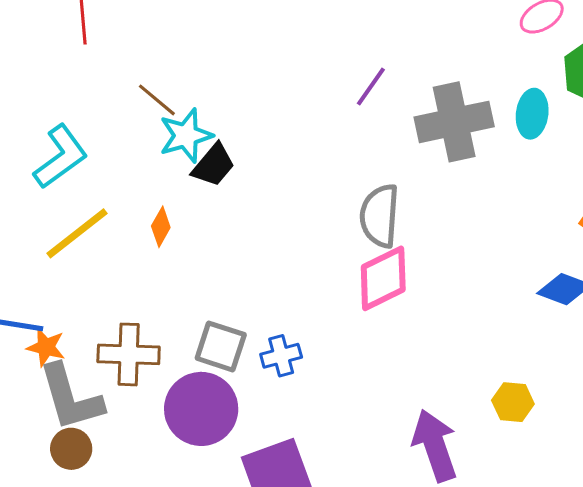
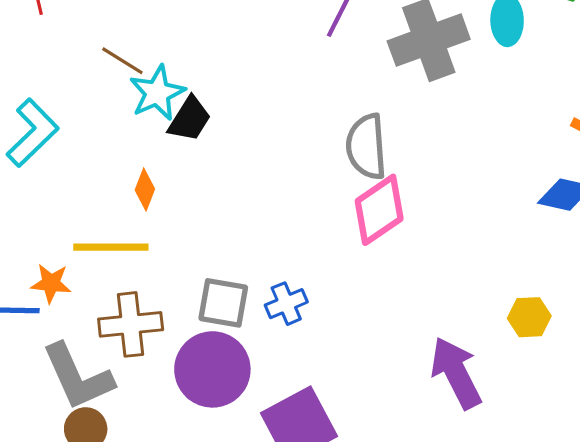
yellow line: (77, 233) -> (111, 247), moved, turned 46
orange star: (46, 347) -> (51, 283), moved

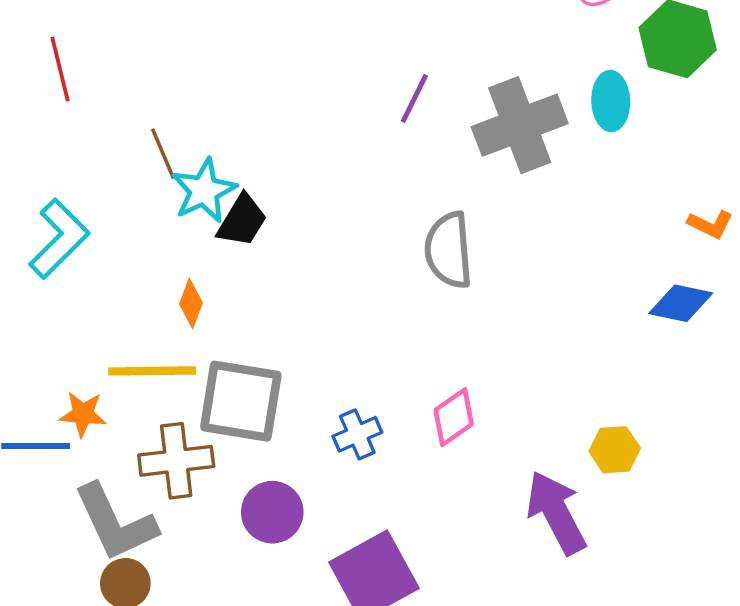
brown line: (122, 61) -> (163, 154), turned 36
pink diamond: (379, 210) -> (454, 417), moved, size x0.7
gray square: (223, 303) -> (241, 401), moved, size x1.4
yellow hexagon: (529, 317) -> (615, 450), moved
purple circle: (212, 369) -> (272, 512), size x0.7

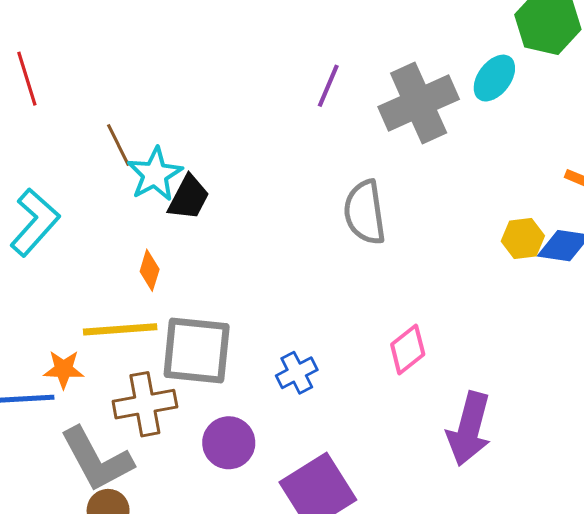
cyan ellipse: (611, 101) -> (494, 78), turned 42
pink diamond: (454, 417) -> (408, 349), moved
yellow hexagon: (615, 450) -> (523, 238), moved
purple arrow: (556, 513) -> (469, 429), turned -134

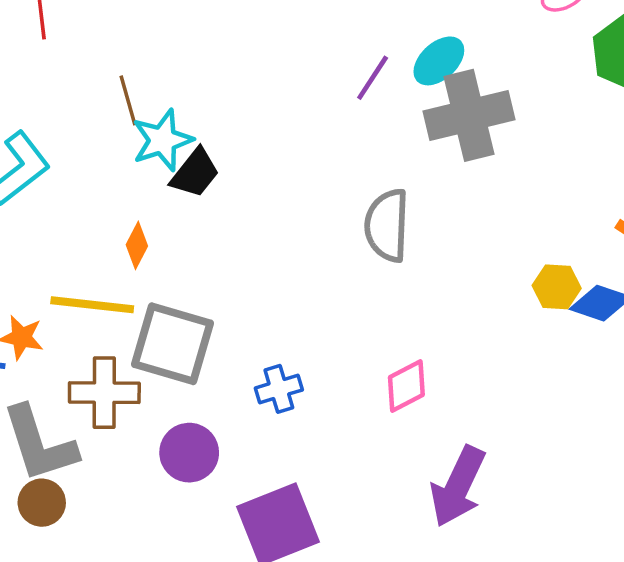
cyan ellipse: (494, 78) -> (439, 61), moved

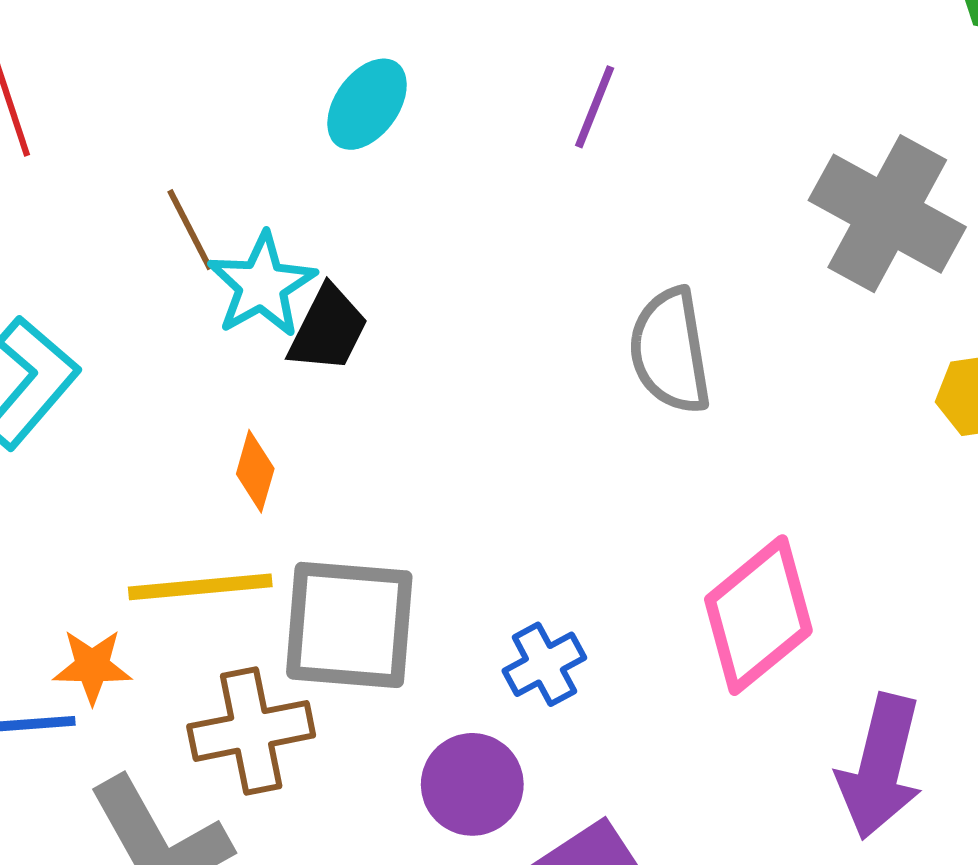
cyan ellipse: (439, 61) -> (367, 104), moved
gray cross: (469, 115) -> (887, 214), moved, turned -36
pink diamond: (406, 386) -> (758, 615), size x1.6
purple circle: (189, 453) -> (472, 784), moved

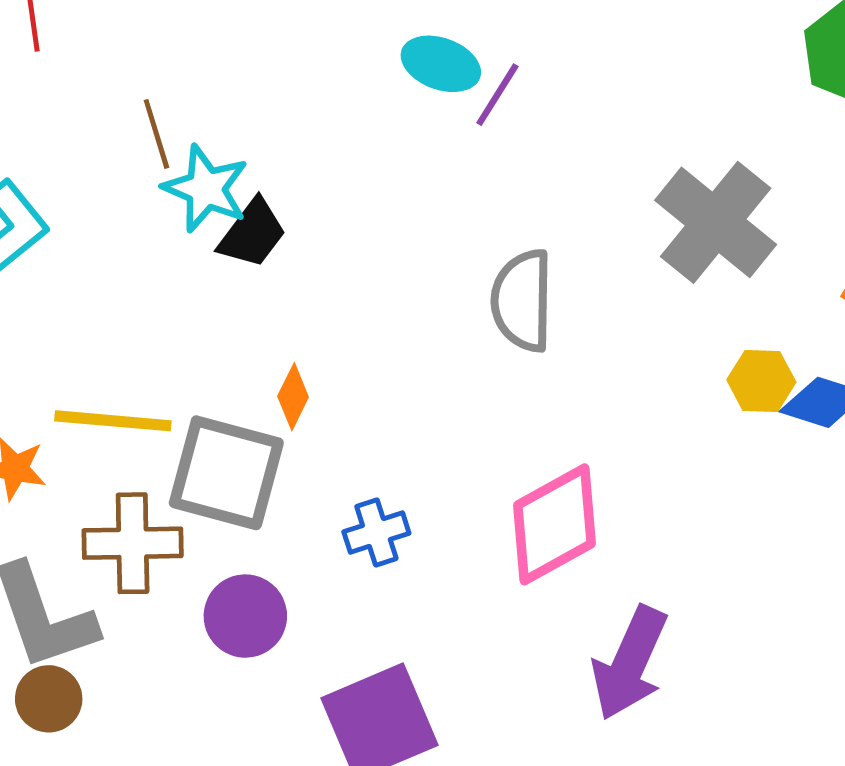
cyan ellipse: (367, 104) -> (441, 64), moved, turned 64
cyan star: (262, 285) -> (206, 189), turned -30
orange diamond: (255, 471) -> (293, 397), moved
purple circle: (472, 784) -> (245, 616), moved

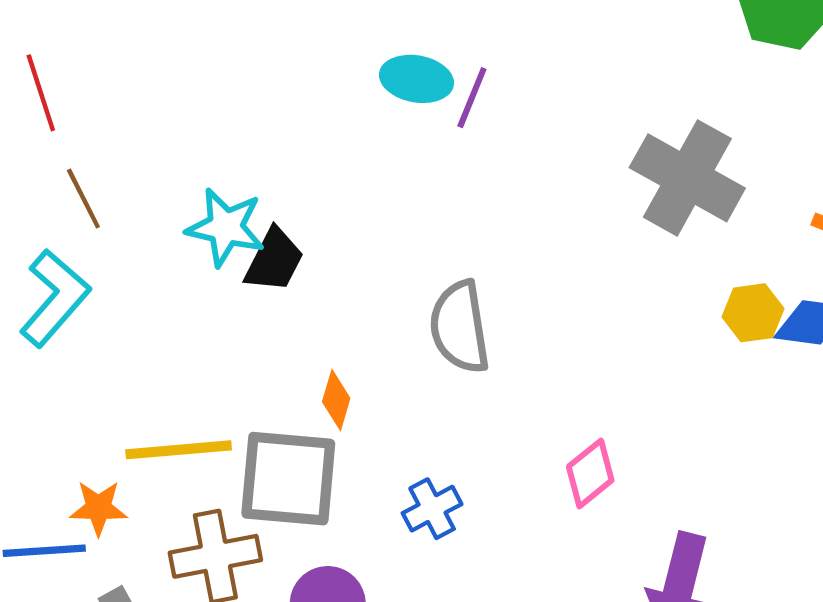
brown line: (156, 134) -> (83, 199), moved
gray semicircle: (522, 301) -> (460, 327), moved
pink diamond: (555, 524) -> (590, 473), size x0.6

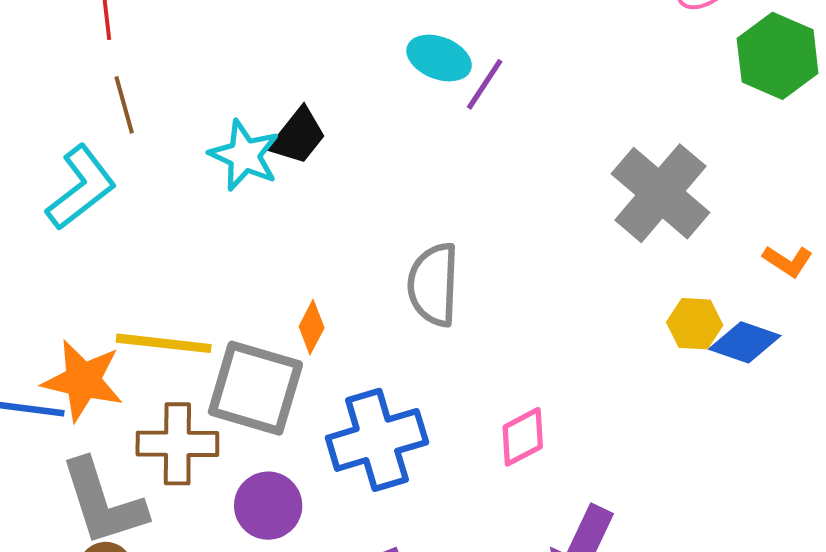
black trapezoid: (274, 260) -> (298, 136), moved
orange star: (98, 508) -> (83, 380), size x1.6
blue cross: (432, 509) -> (377, 440), size x1.8

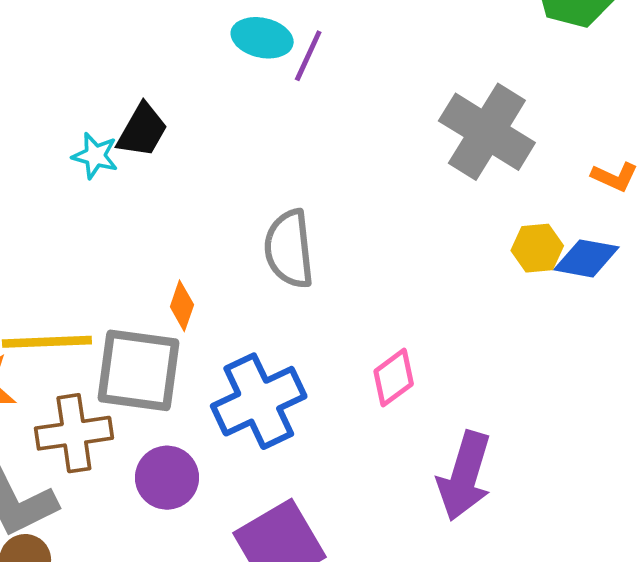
cyan star: (244, 155) -> (95, 156), size x0.7

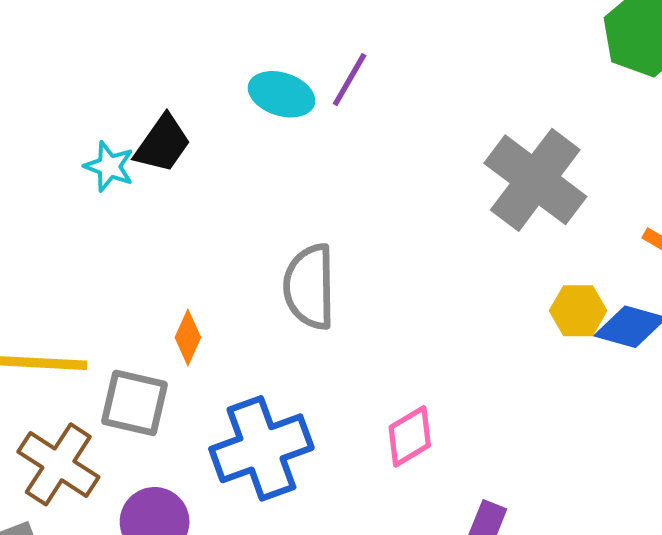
cyan ellipse: (262, 38) -> (281, 94), moved
gray square: (139, 370) -> (134, 403), size x0.7
brown cross: (74, 433) -> (58, 464), turned 36

